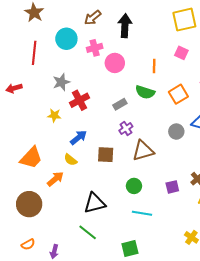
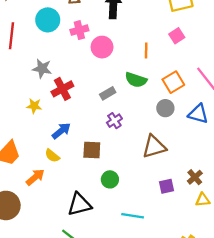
pink square: (181, 53) -> (177, 36), turned 32
gray star: (61, 82) -> (42, 69), turned 30
gray circle: (176, 132) -> (165, 108), moved
brown triangle: (143, 151) -> (154, 147), moved
green circle: (134, 186) -> (110, 179), moved

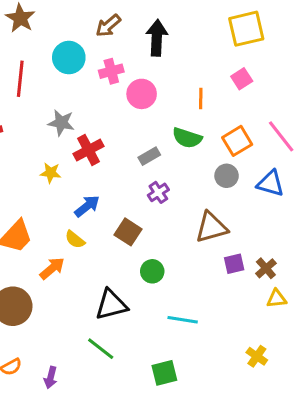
brown square: (92, 150) -> (128, 232), turned 30
purple square: (167, 186) -> (234, 264), moved

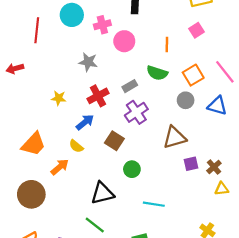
gray star: (61, 123) -> (88, 62), moved
red cross: (89, 150) -> (98, 96), moved
purple cross: (158, 192) -> (136, 112), size x1.5

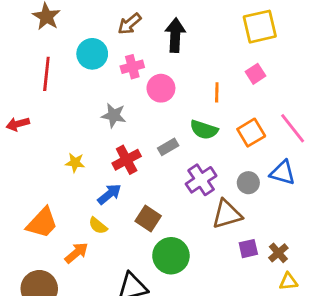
gray circle: (186, 100) -> (248, 183), moved
purple cross: (136, 112) -> (201, 180), moved
green circle: (132, 169) -> (171, 256), size x1.6

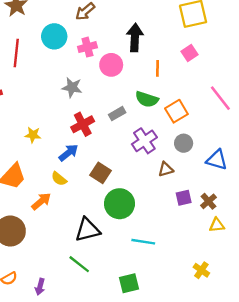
black arrow: (175, 35) -> (135, 38), moved
orange square: (251, 133) -> (176, 111), moved
yellow star: (75, 163) -> (33, 135), moved
blue triangle: (283, 173) -> (217, 160), moved
brown triangle: (227, 214) -> (166, 169), size x0.6

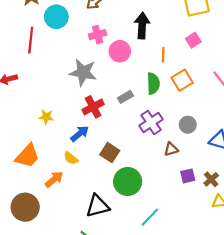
cyan circle: (54, 36) -> (56, 17), moved
gray star: (72, 87) -> (83, 72), size x1.4
green semicircle: (147, 99) -> (153, 84), turned -110
orange square: (176, 111) -> (182, 80), moved
cyan line: (143, 242) -> (150, 217), turned -55

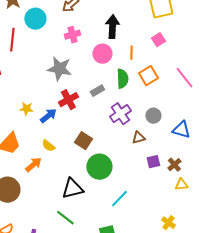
pink circle: (120, 51) -> (102, 54), moved
blue arrow: (80, 134) -> (48, 116), moved

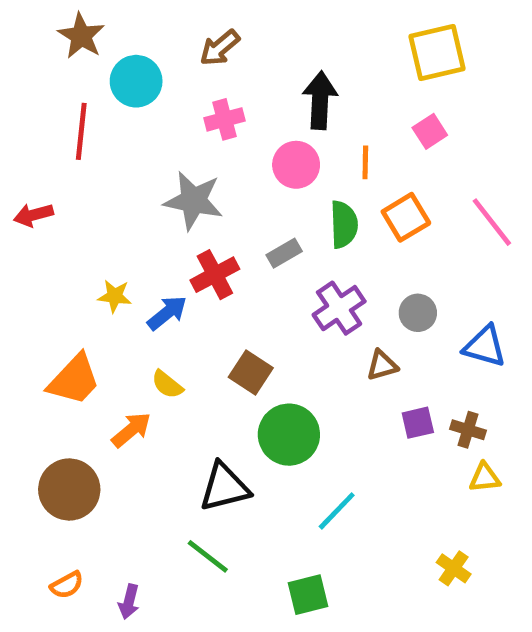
brown cross: (174, 165) -> (468, 430), turned -32

